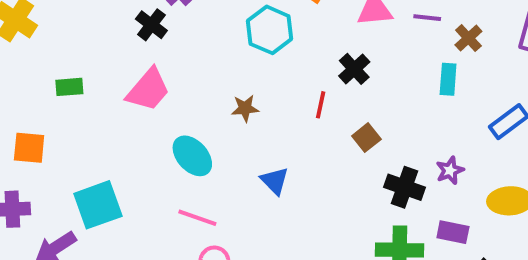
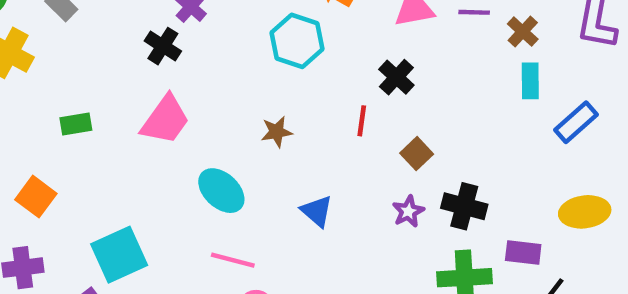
cyan rectangle: (448, 79) -> (530, 81), moved
orange square: (29, 148) -> (36, 197), turned 36
purple star: (450, 170) -> (408, 211), moved

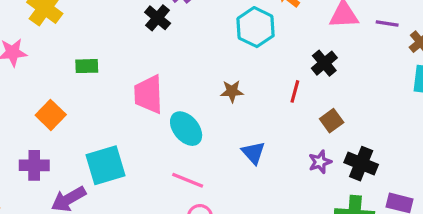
pink trapezoid: (165, 120) -> (148, 94), moved, turned 135

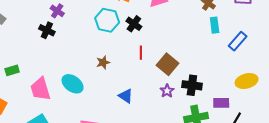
black cross: (324, 63) -> (134, 24), moved
pink trapezoid: (148, 94) -> (40, 89), moved
brown square: (332, 121) -> (167, 64), size x1.5
cyan ellipse: (186, 129) -> (73, 84), moved

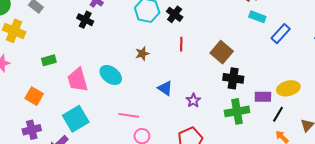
cyan rectangle: (215, 25) -> (257, 17), turned -63
brown square: (167, 64) -> (222, 52), moved
yellow ellipse: (247, 81) -> (288, 88), moved
purple star: (167, 91) -> (193, 100), moved

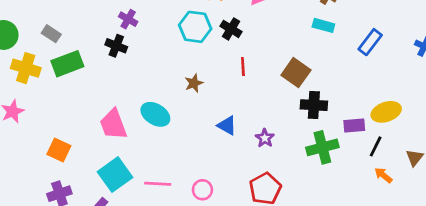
cyan rectangle: (257, 17) -> (323, 25), moved
green rectangle: (49, 60) -> (67, 64), moved, size x1.6
pink line: (129, 115) -> (158, 184), moved

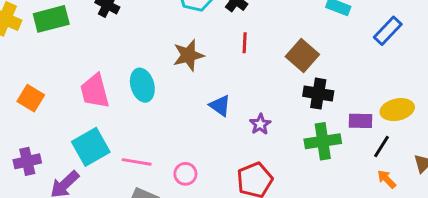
brown star: (194, 83) -> (188, 55), size x1.5
cyan ellipse: (155, 114) -> (142, 85), turned 36
orange square: (59, 150) -> (31, 98), moved

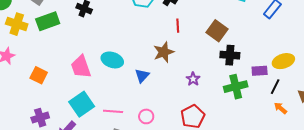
brown star: (188, 55) -> (164, 52), moved
cyan ellipse: (142, 85) -> (112, 60), turned -50
blue triangle: (220, 106) -> (142, 76), moved, turned 42

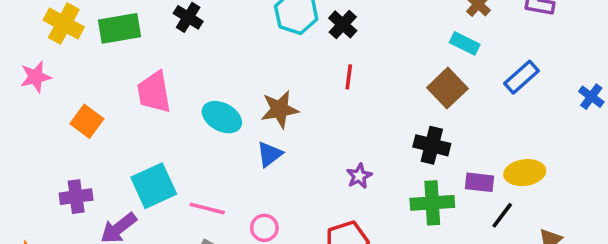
brown square: (217, 31) -> (447, 88), moved
brown star: (164, 52) -> (280, 109), moved
pink trapezoid: (81, 67) -> (154, 92), moved

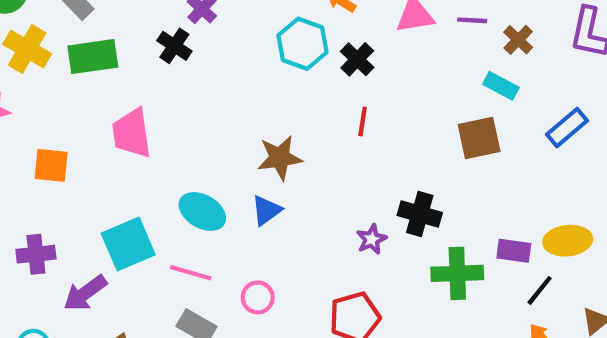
brown square: (447, 88) -> (479, 138), turned 30
cyan ellipse: (222, 117) -> (202, 211), moved
orange square: (87, 121) -> (51, 165), turned -32
black cross: (432, 145) -> (420, 214), moved

